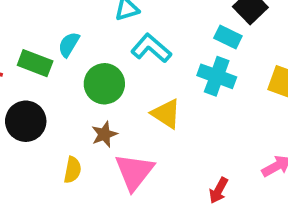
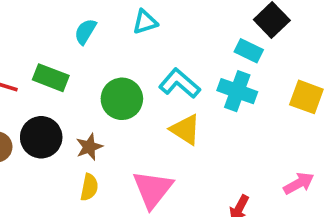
cyan semicircle: (69, 44) -> (85, 32), moved
cyan L-shape: (151, 48) -> (180, 83), moved
brown star: (104, 134) -> (89, 147), moved

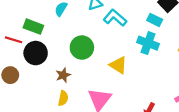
green rectangle: (51, 78) -> (33, 27), moved
cyan L-shape: (180, 83) -> (115, 18), moved
black circle: (41, 137) -> (36, 53), moved

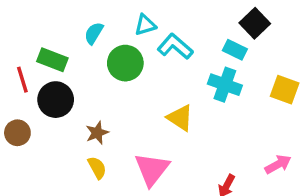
red line: (14, 40) -> (22, 80), turned 56
green circle: (82, 48) -> (125, 63), moved
yellow semicircle: (63, 98) -> (97, 168), turned -40

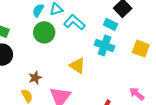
cyan semicircle: (94, 33) -> (38, 10), moved
brown star: (97, 133) -> (35, 78), moved
pink arrow: (278, 164) -> (137, 94), turned -112

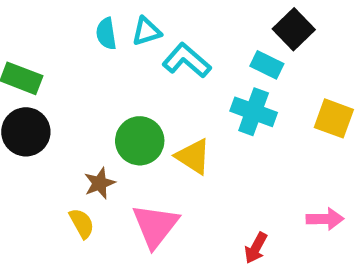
cyan semicircle: (38, 10) -> (106, 34), turned -40
green circle: (44, 32) -> (140, 141), moved
pink arrow: (137, 94) -> (325, 219), turned 140

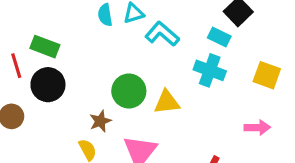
yellow triangle: (193, 156) -> (167, 102), turned -40
pink arrow: (325, 219) -> (257, 127), moved

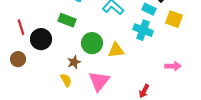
green rectangle: (45, 47) -> (67, 20), moved
yellow square: (267, 75) -> (174, 19), moved

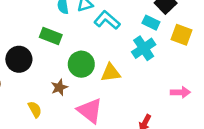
cyan cross: (143, 30) -> (144, 48), turned 36
yellow semicircle: (66, 80) -> (35, 109), moved
pink triangle: (99, 81) -> (90, 111), turned -30

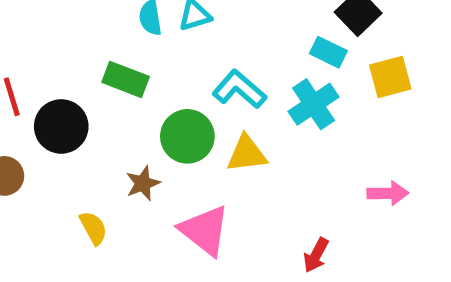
cyan L-shape: (107, 20) -> (239, 89), moved
yellow square: (182, 35) -> (390, 77), turned -35

